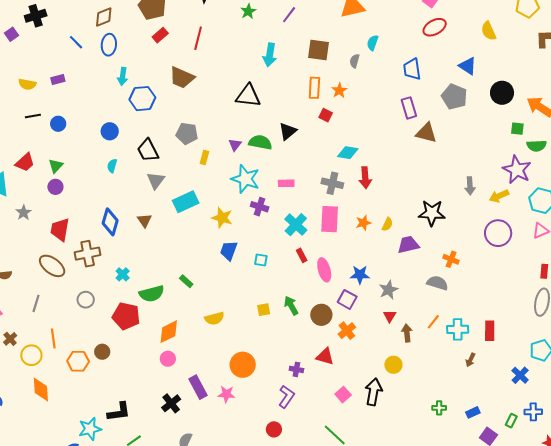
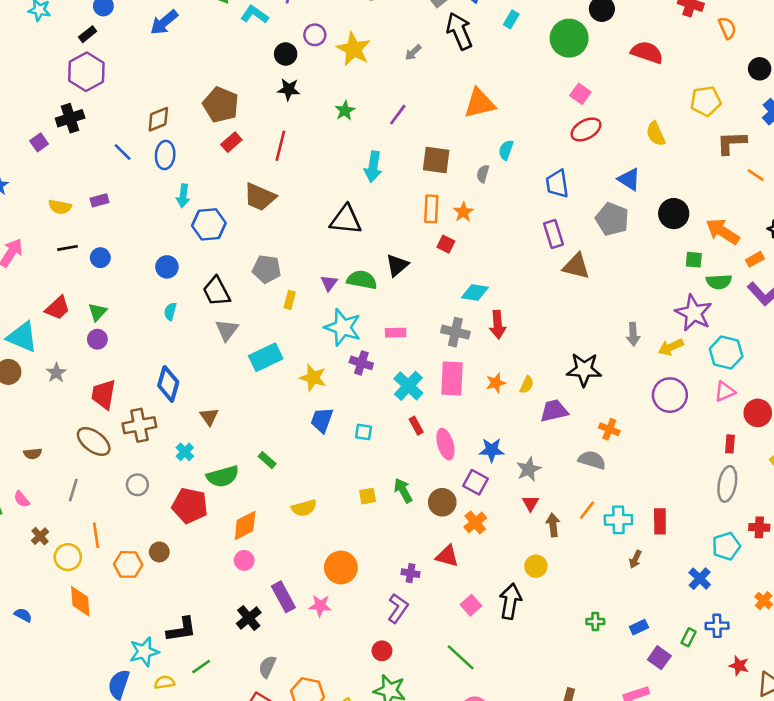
brown triangle: (144, 220) -> (209, 417), moved

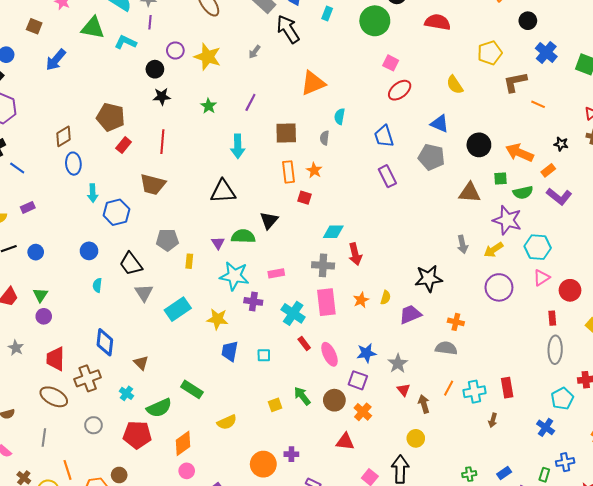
blue line: (123, 152) -> (17, 168), moved
brown triangle: (576, 266) -> (470, 193), moved
green rectangle: (267, 460) -> (192, 389), size x1.5
purple cross: (410, 573) -> (291, 454), moved

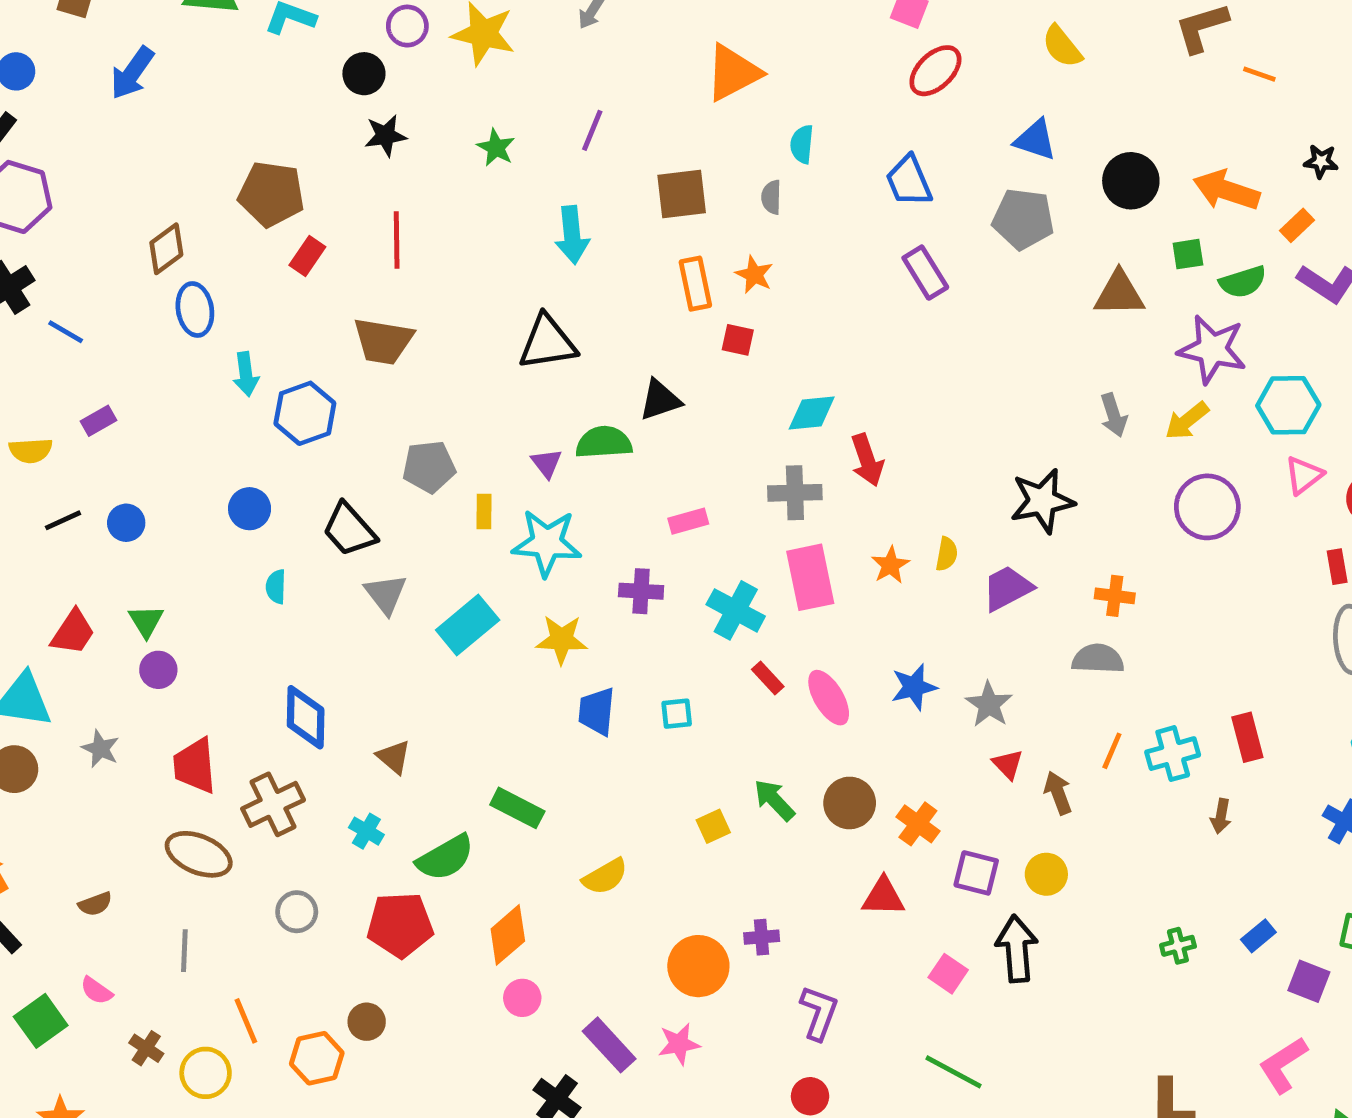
black triangle: (269, 220) -> (660, 400), turned 36
cyan star: (234, 276) -> (547, 543), moved
purple square: (358, 380) -> (976, 873), moved

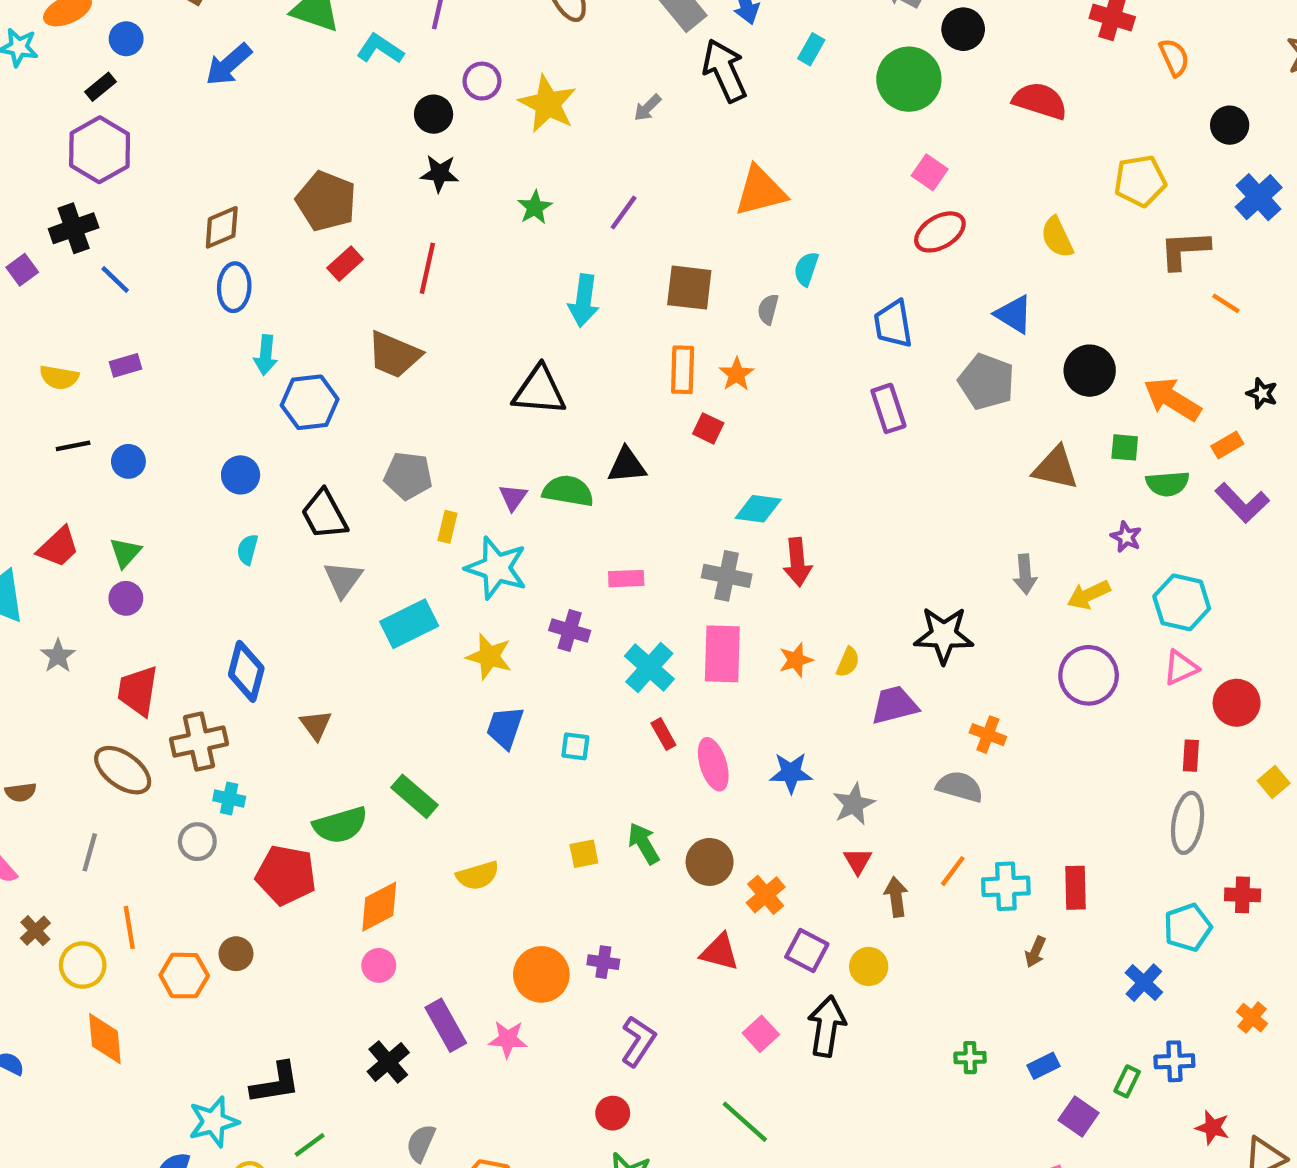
purple star: (1212, 349) -> (1126, 537), size x0.5
cyan cross: (366, 831) -> (229, 798), moved, turned -32

